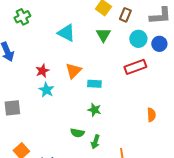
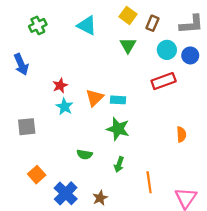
cyan triangle: (66, 33) -> (87, 25), moved
orange triangle: (73, 71) -> (95, 98), moved
green star: (94, 110) -> (118, 129), size x1.5
green semicircle: (77, 133) -> (85, 154), moved

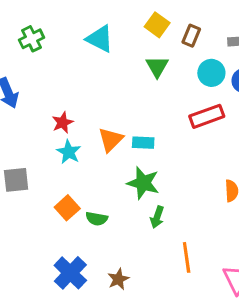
green arrow: (119, 164) -> (157, 217), moved
orange square: (37, 175) -> (67, 208), moved

